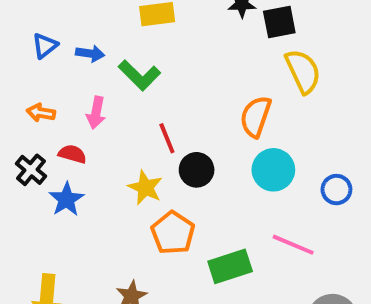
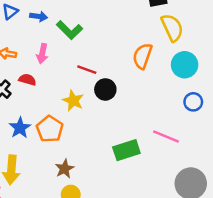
red line: (167, 138) -> (87, 70), turned -48
cyan circle: (273, 170) -> (185, 65), moved
blue star: (66, 199) -> (20, 128), moved
orange pentagon: (173, 233) -> (50, 129), moved

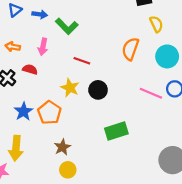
yellow semicircle: (172, 28) -> (156, 24), size x0.7
black circle: (105, 89) -> (98, 90), moved
pink line: (166, 136) -> (151, 93), moved

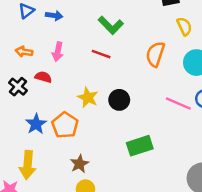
green L-shape: (67, 26) -> (111, 25), moved
red line: (82, 61) -> (101, 54), moved

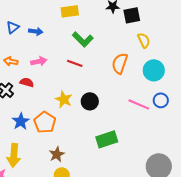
pink arrow: (58, 52) -> (39, 61), turned -112

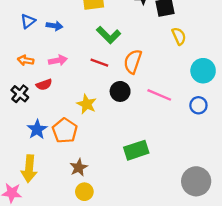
orange semicircle: (120, 63) -> (133, 61), moved
cyan circle: (154, 70) -> (203, 71), moved
red semicircle: (27, 82) -> (44, 85), turned 144
black circle: (90, 101) -> (120, 91), moved
pink line: (139, 104) -> (159, 95), moved

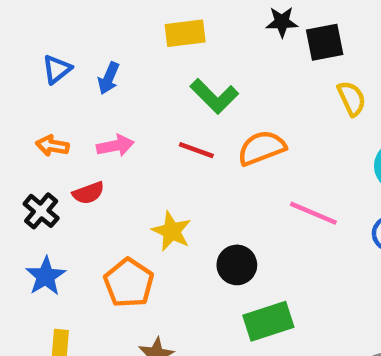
blue arrow: (54, 26) -> (109, 78), turned 105
orange semicircle: (133, 61) -> (262, 148), turned 50
black circle: (120, 91) -> (237, 265), moved
blue star: (37, 129) -> (46, 276), moved

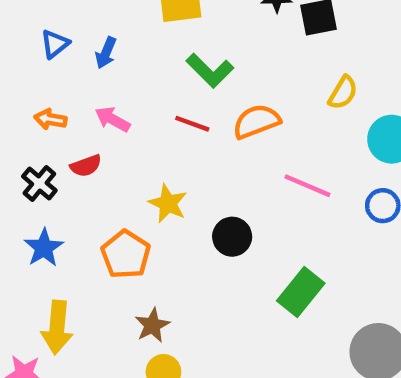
yellow semicircle: (352, 98) -> (343, 93), moved, turned 56
pink arrow: (115, 146) -> (112, 119), turned -140
green rectangle: (268, 321) -> (301, 292), moved, turned -33

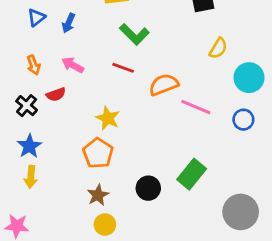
orange arrow: (50, 119) -> (34, 65), turned -120
orange semicircle: (256, 121) -> (164, 85), moved
black circle: (232, 237) -> (148, 188), moved
orange pentagon: (126, 254) -> (98, 153), moved
yellow arrow: (57, 327) -> (31, 177), moved, size x0.7

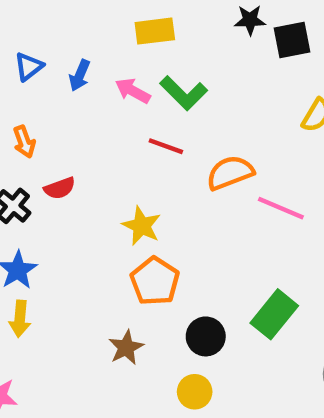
pink arrow: (73, 65) -> (133, 91), moved
orange pentagon: (98, 153) -> (155, 281), moved
yellow circle: (105, 225) -> (195, 392), moved

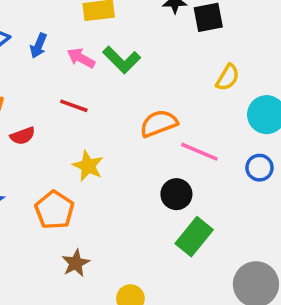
red line: (166, 146) -> (74, 106), moved
orange pentagon: (155, 281) -> (54, 210), moved
black circle: (206, 336) -> (176, 194), moved

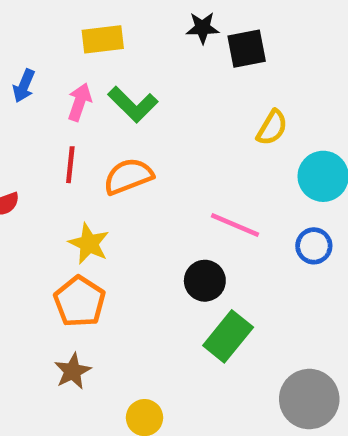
pink arrow: (81, 58) -> (80, 102), turned 80
red line: (74, 106) -> (70, 165), turned 76
orange semicircle: (159, 123) -> (128, 176), moved
orange pentagon: (54, 210) -> (80, 302), moved

